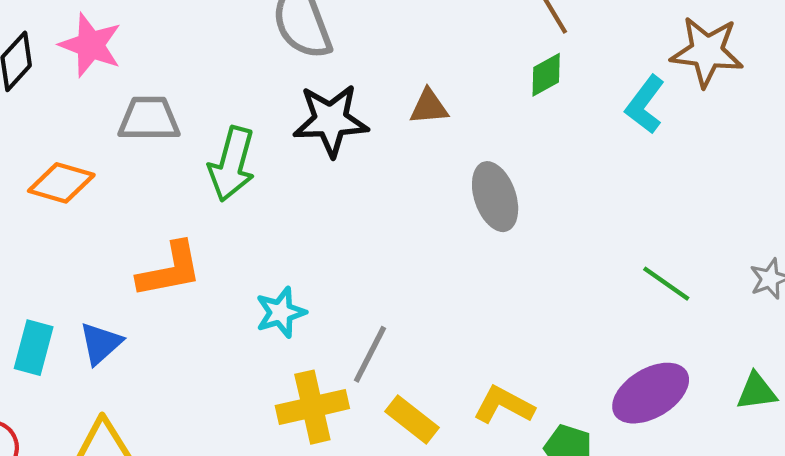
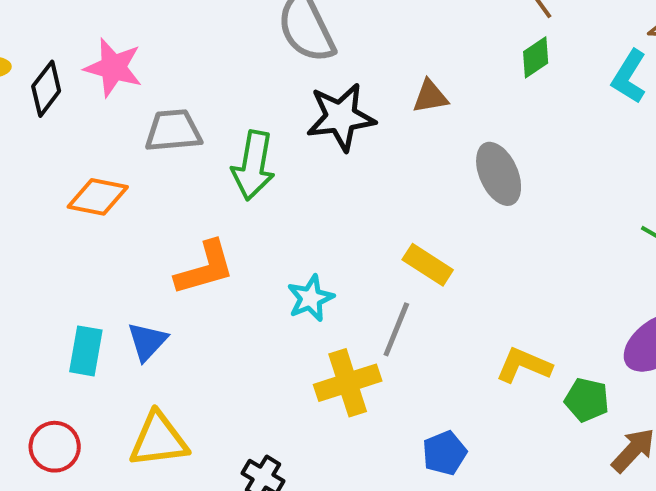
yellow rectangle: (412, 420) -> (428, 265), moved

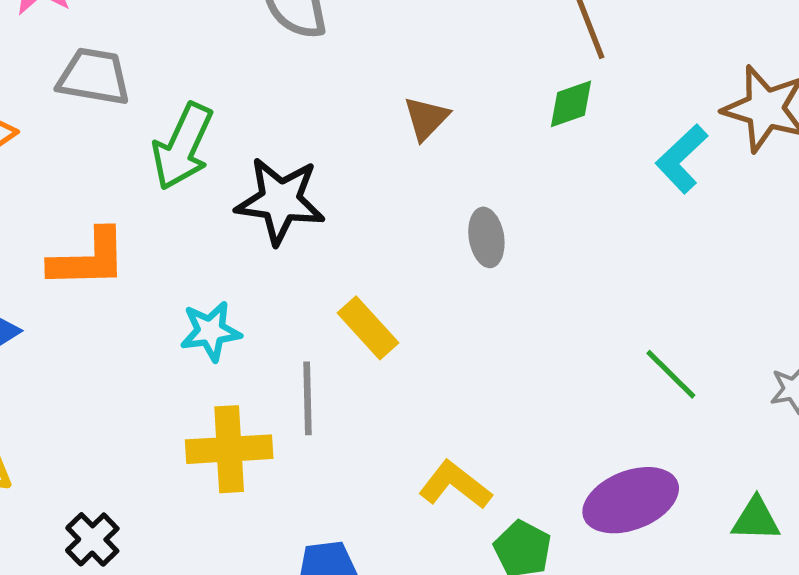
brown triangle: (430, 97) -> (426, 118), turned -51
black star: (341, 117) -> (280, 201), moved
gray ellipse: (499, 174) -> (486, 237), size x0.7
gray line: (396, 329) -> (307, 398), turned -38

